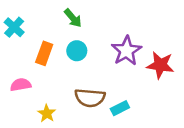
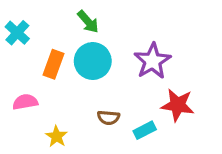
cyan circle: (77, 51) -> (93, 61), size x1.5
red star: (160, 65) -> (178, 105), moved
brown semicircle: (90, 98) -> (108, 118), size x0.6

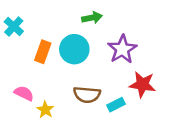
green arrow: (88, 22) -> (92, 18), moved, turned -60
pink semicircle: (25, 102) -> (24, 93), moved, turned 36
brown semicircle: (108, 118) -> (87, 95), size x1.5

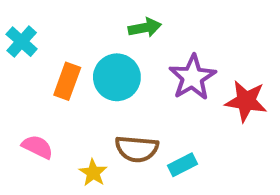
red star: (142, 84) -> (246, 101), moved
yellow star: (45, 110) -> (93, 173), moved

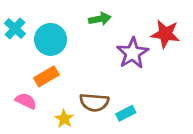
cyan circle: (117, 77) -> (51, 39), moved
orange rectangle: (67, 81) -> (46, 76), moved, turned 40
red star: (246, 101) -> (165, 34), moved

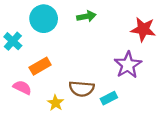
cyan cross: (15, 28) -> (13, 41), moved
cyan circle: (51, 39) -> (44, 19), moved
purple star: (133, 53) -> (128, 65), moved

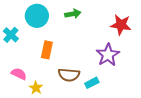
orange rectangle: (40, 66) -> (47, 50), moved, turned -48
yellow star: (55, 103) -> (36, 88), moved

